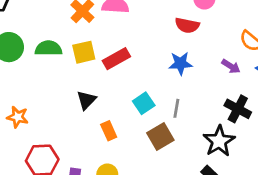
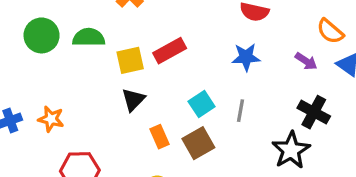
yellow square: (84, 52) -> (130, 60), moved
brown square: (160, 137) -> (198, 143), moved

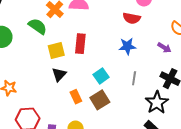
green semicircle: (89, 37) -> (38, 26), moved, turned 36
red rectangle: (170, 51) -> (80, 44), turned -54
gray line: (240, 111) -> (134, 78), moved

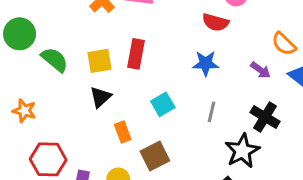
green semicircle: (38, 26) -> (55, 60), moved
brown square: (100, 100) -> (155, 156), moved

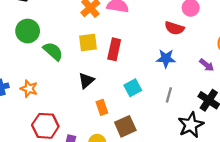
yellow square: (99, 61) -> (88, 42), moved

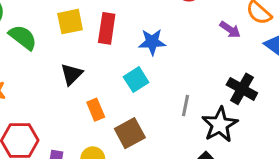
blue star: (166, 58) -> (152, 42), moved
purple arrow: (207, 65) -> (230, 30), moved
gray line: (169, 95) -> (185, 106), moved

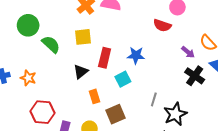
red rectangle: (107, 28) -> (105, 58), moved
black cross: (242, 89) -> (195, 76), moved

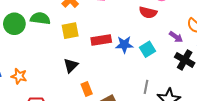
green semicircle: (51, 44) -> (40, 18), moved, turned -30
red rectangle: (105, 58) -> (101, 40), moved, turned 72
cyan square: (123, 79) -> (148, 49), moved

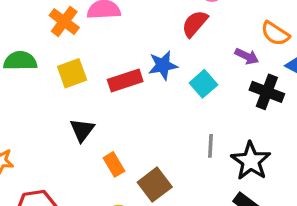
red semicircle: (148, 12) -> (195, 24), turned 126
blue star: (124, 45) -> (163, 65), moved

